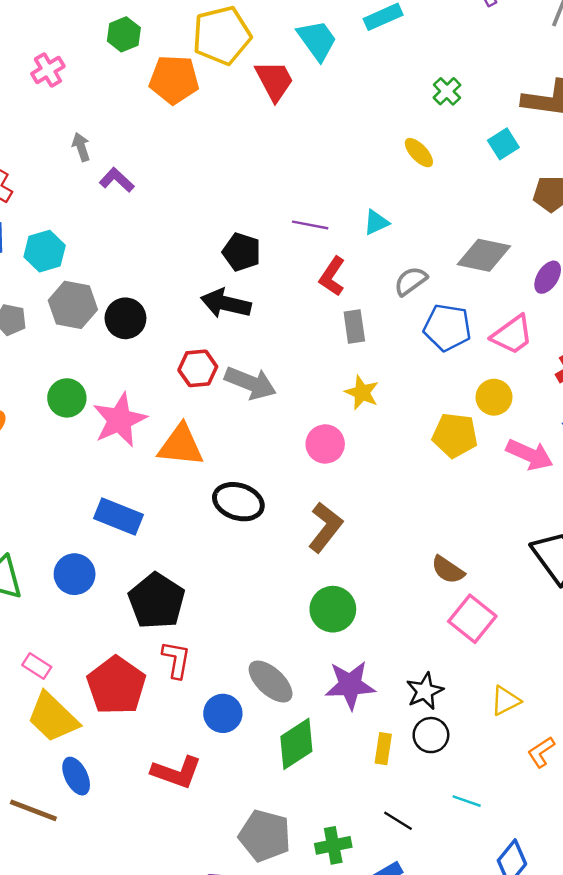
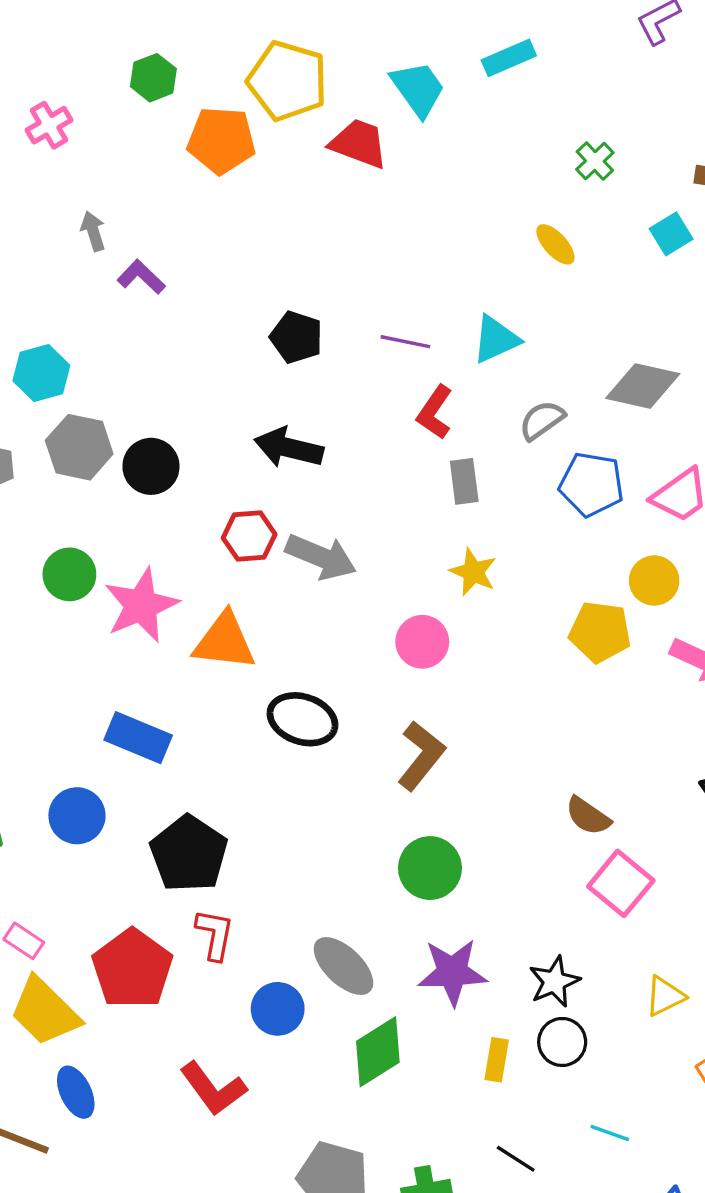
yellow pentagon: (222, 35) -> (287, 81), turned 30
red trapezoid: (274, 81) -> (359, 143), turned -42
cyan triangle: (376, 222) -> (496, 339), size x1.4
black pentagon: (242, 252) -> (296, 337), moved
red L-shape: (176, 772) -> (213, 1089), turned 33

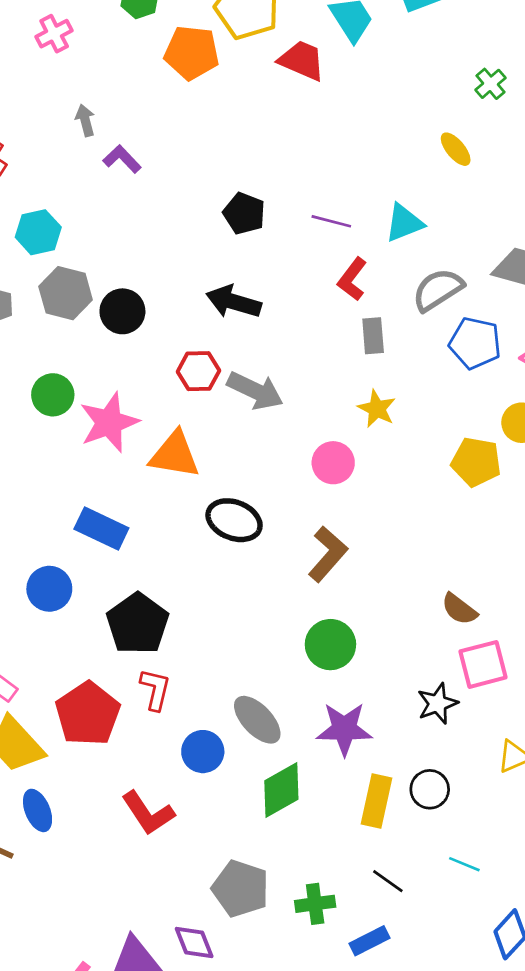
gray semicircle: (542, 420) -> (438, 290), size x1.4
pink square: (621, 883) -> (483, 664), turned 33
black star: (554, 982) -> (438, 703), moved
yellow rectangle: (497, 1060) -> (376, 801), size x1.5

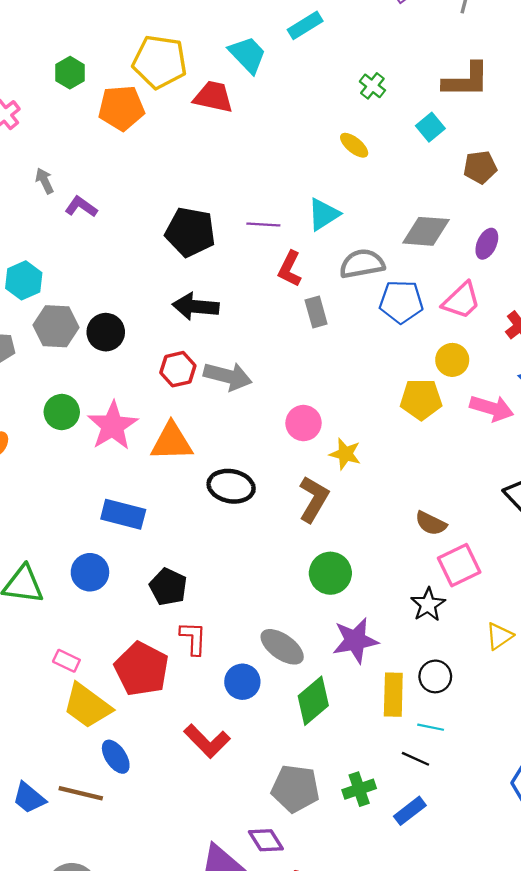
black pentagon: (244, 213) -> (190, 232), size x1.4
gray semicircle: (438, 290) -> (362, 264), turned 33
yellow star: (377, 409) -> (345, 454), moved
black pentagon: (138, 624) -> (168, 587), size x0.7
cyan line: (464, 864) -> (431, 727), moved

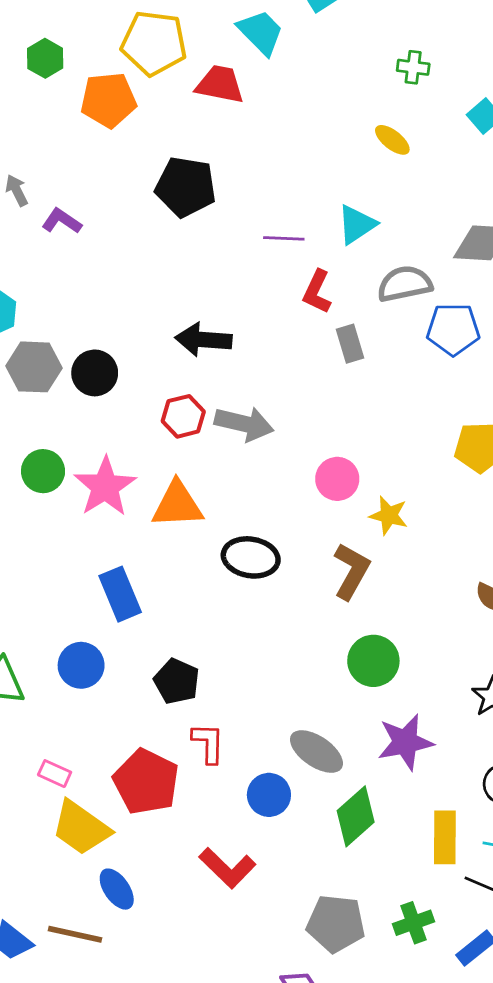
green cross: (372, 86) -> (413, 67), turned -30
black pentagon: (190, 232) -> (186, 187), moved
blue rectangle: (123, 514) -> (120, 594), turned 54
yellow rectangle: (393, 695) -> (445, 837), moved

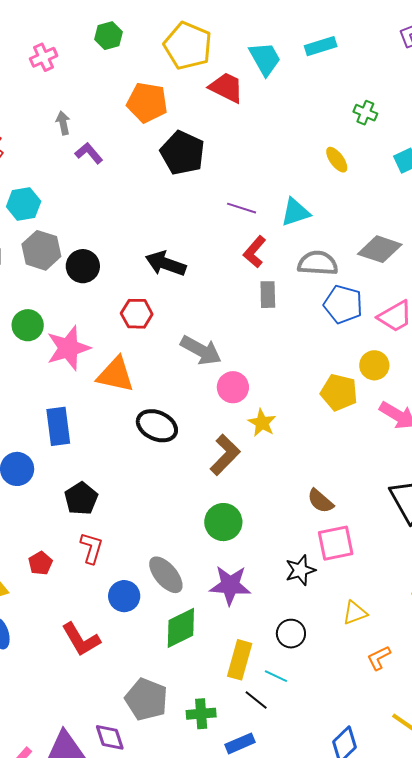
orange pentagon: (108, 100) -> (147, 102), moved
gray arrow: (244, 424) -> (201, 350), moved
red pentagon: (146, 782) -> (40, 563), size x0.5

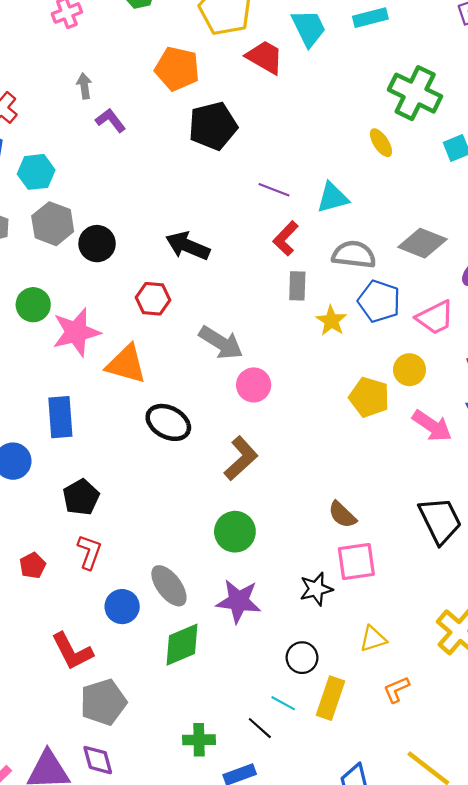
green cross: (365, 113) -> (415, 93), size x2.0
black pentagon: (182, 153) -> (213, 126), turned 30
yellow star: (262, 423) -> (331, 321), moved
yellow rectangle: (240, 660) -> (331, 698), moved
gray pentagon: (146, 699) -> (103, 702), moved, turned 30

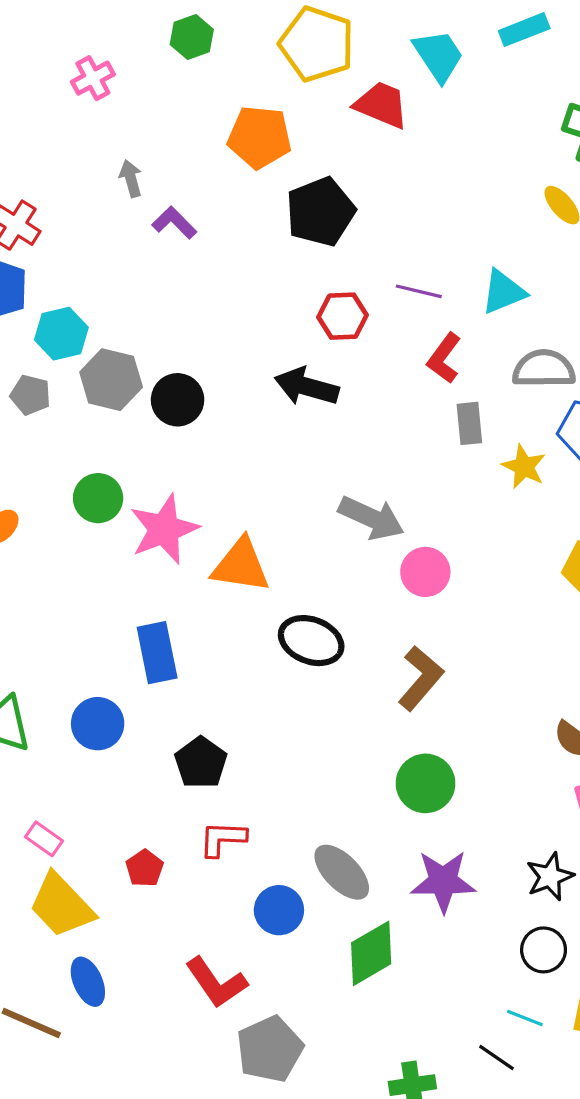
cyan hexagon: (36, 172) -> (61, 334), moved
red hexagon: (153, 299) -> (343, 316), moved
red L-shape: (89, 552) -> (223, 839), turned -100
black star: (316, 589) -> (550, 877), moved

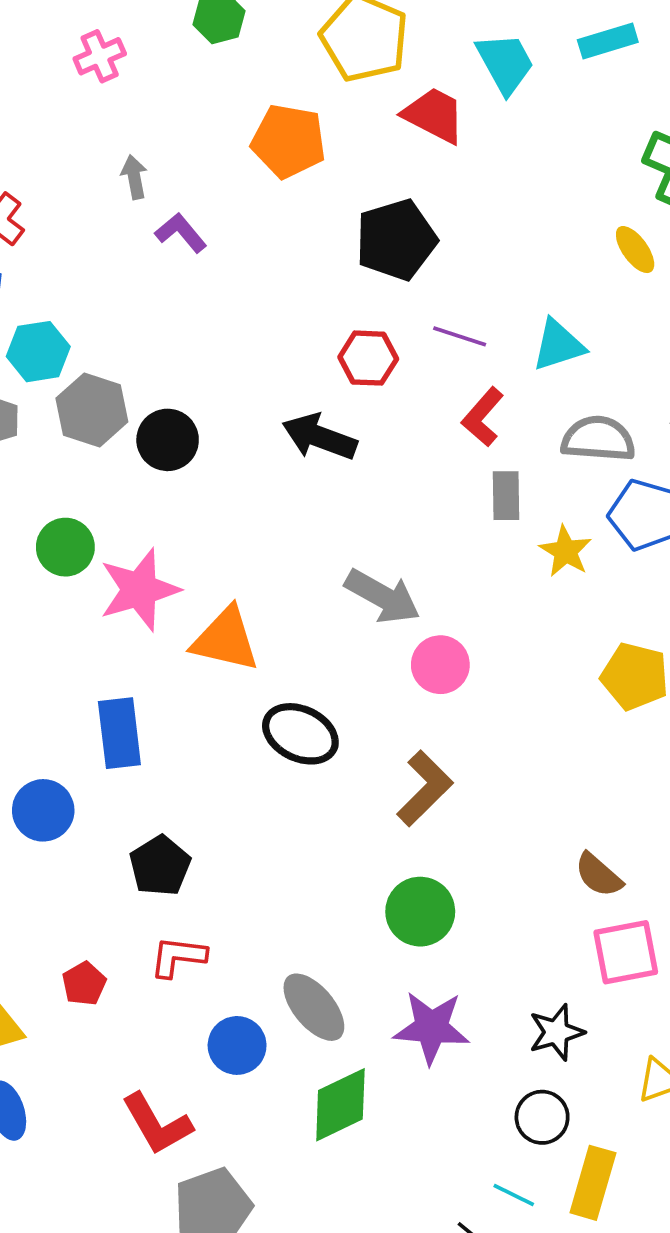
black pentagon: (320, 212) -> (396, 240), moved

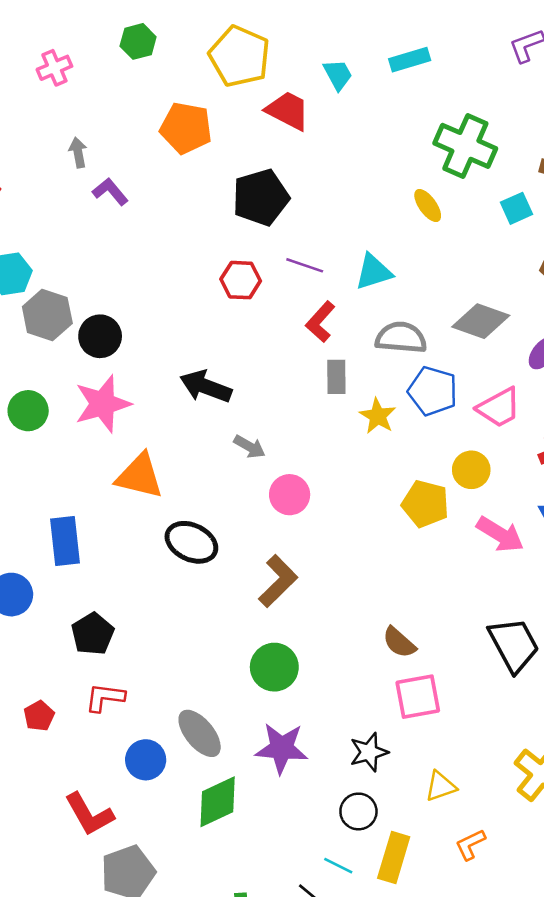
cyan trapezoid: (505, 63) -> (338, 75), size x0.7
black arrow: (319, 437) -> (206, 387), moved
pink star: (139, 590) -> (103, 404), moved
gray arrow: (382, 596) -> (249, 447), size x0.6

